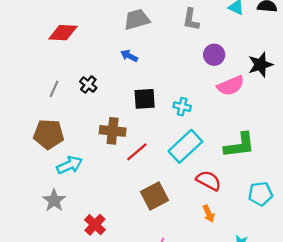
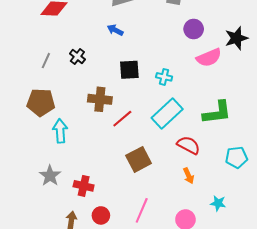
cyan arrow: (70, 165) -> (60, 131), turned -70
gray star: (54, 200) -> (50, 176), moved
red cross: (95, 225) -> (84, 186), turned -30

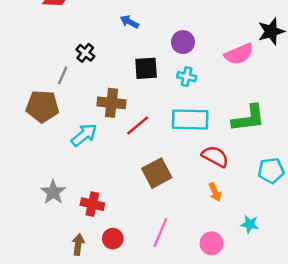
purple circle: (194, 29) -> (183, 42), moved
gray line: (46, 61) -> (63, 75), moved
cyan rectangle: (167, 114) -> (190, 119), turned 44
cyan arrow: (60, 131) -> (84, 135), moved, turned 55

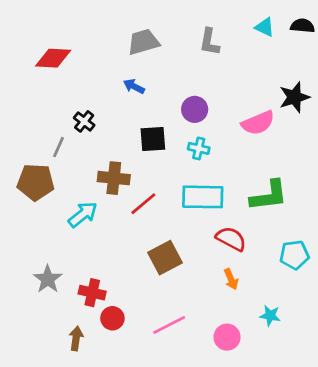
pink line: (160, 233) -> (169, 325), turned 40
red circle: (113, 239) -> (112, 318), moved

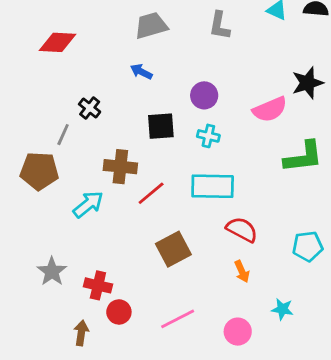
green L-shape: (269, 196) -> (303, 157), moved

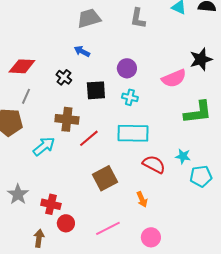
red diamond: (57, 42) -> (22, 66), moved
black cross: (90, 108) -> (64, 77), moved
orange arrow: (242, 271) -> (142, 199), moved
cyan star: (282, 309) -> (183, 156), moved

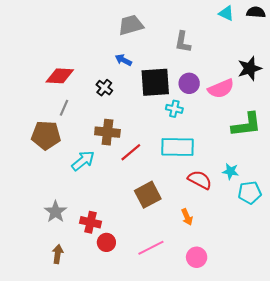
gray L-shape: (138, 18) -> (183, 42), moved
purple circle: (127, 68) -> (189, 83), moved
black square: (96, 90) -> (155, 82), moved, size x1.4
brown arrow: (39, 238) -> (58, 254), moved

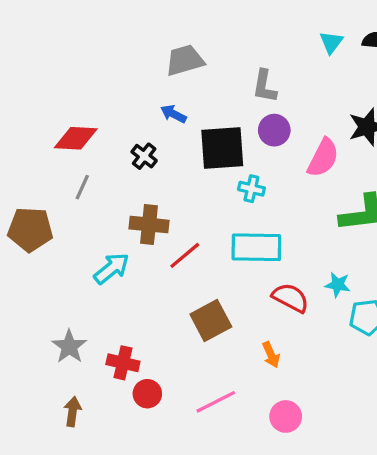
cyan triangle: (226, 13) -> (331, 42), turned 42
purple circle: (189, 83) -> (274, 130), moved
pink semicircle: (221, 89) -> (323, 158), turned -40
brown pentagon: (46, 135) -> (30, 229), moved

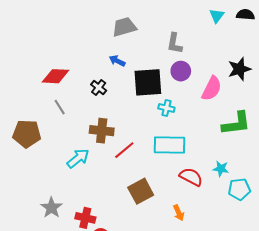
gray line: (82, 187) -> (60, 107), turned -56

